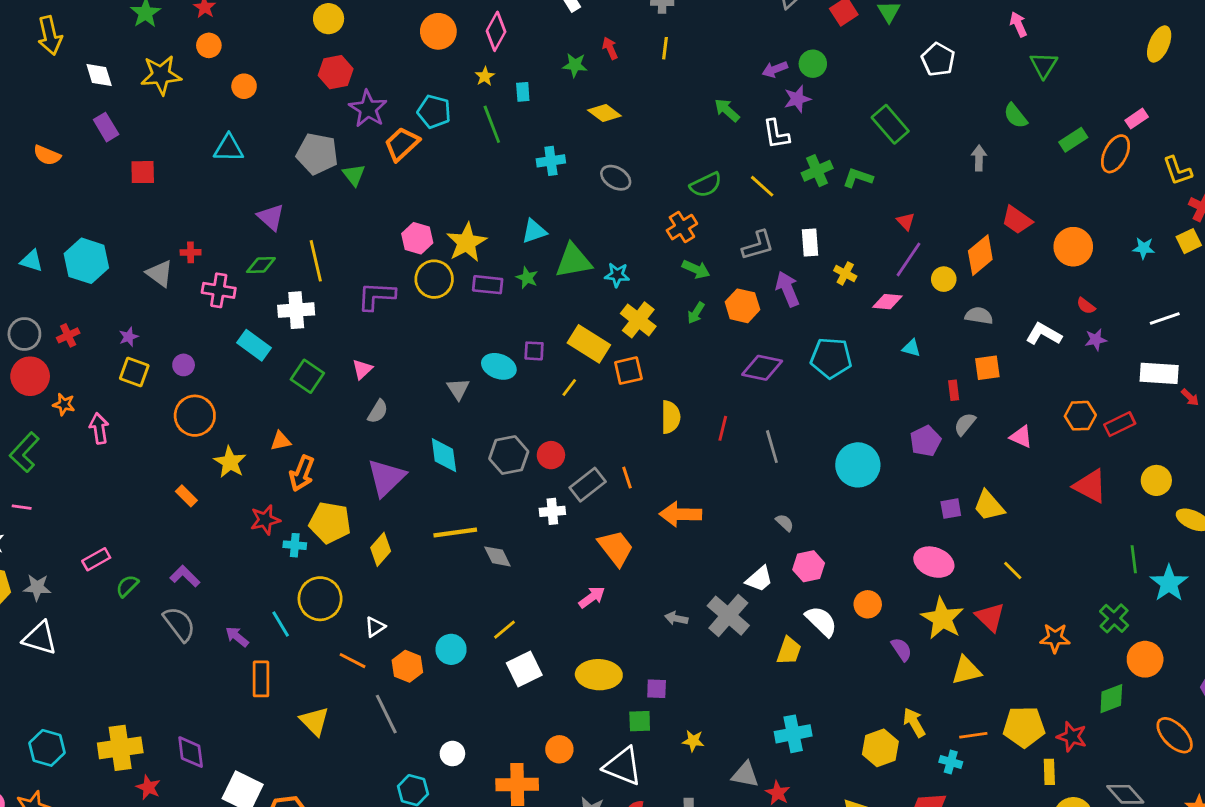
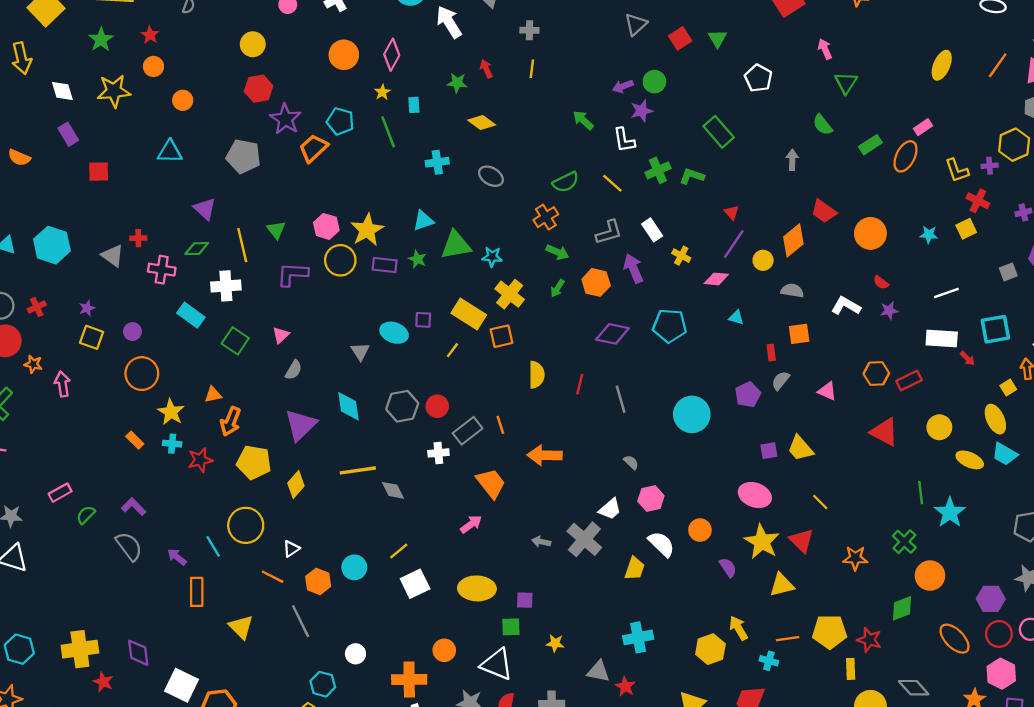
green triangle: (354, 175) -> (276, 230), moved
white rectangle: (810, 242) -> (652, 230), turned -30
cyan cross: (295, 545) -> (172, 444), moved

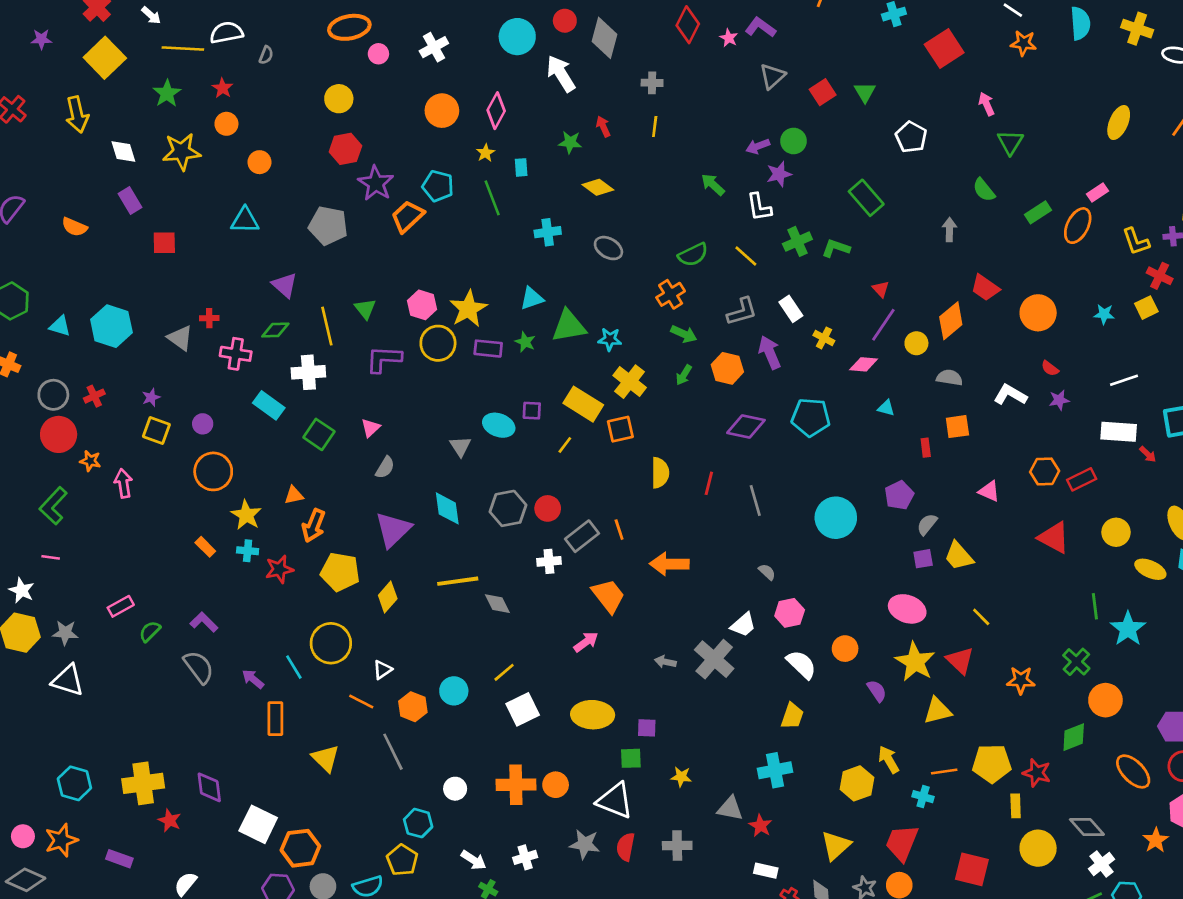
gray semicircle: (781, 381) -> (927, 524), moved
yellow trapezoid: (635, 569) -> (792, 716), moved
orange cross: (409, 679) -> (516, 785), moved

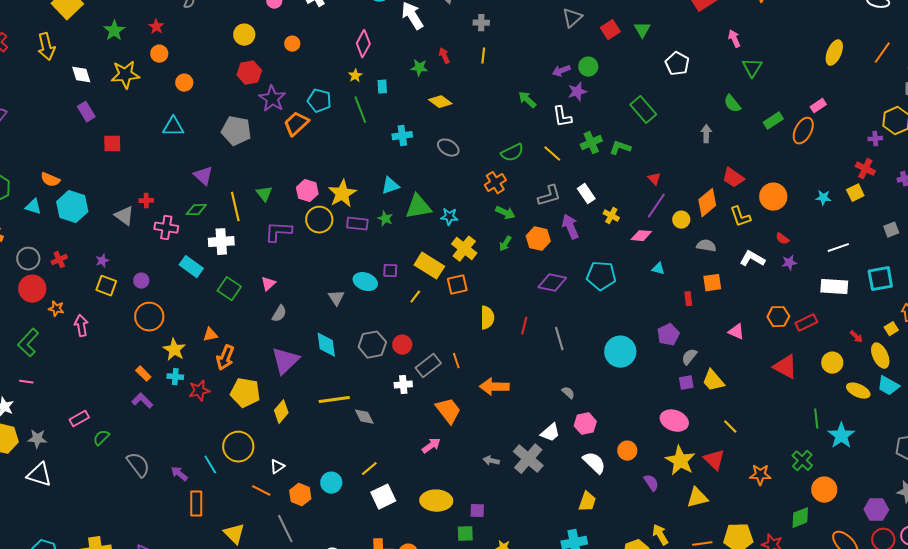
orange circle: (442, 111) -> (292, 44), moved, size x0.6
orange semicircle: (74, 227) -> (50, 180), moved
yellow L-shape: (1136, 241) -> (740, 217), moved
red arrow: (1148, 454) -> (856, 337), moved
purple L-shape: (204, 622) -> (142, 401), moved

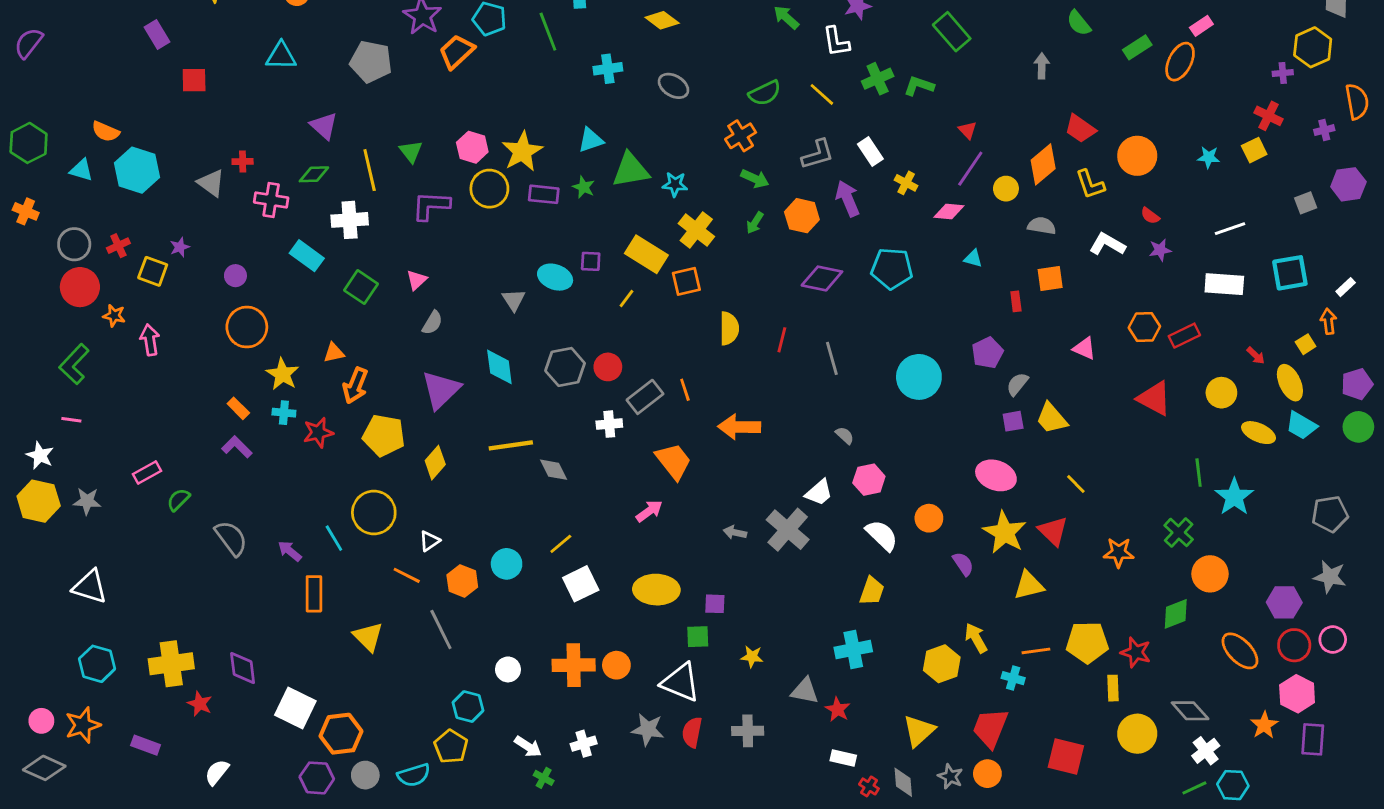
yellow square: (106, 286) -> (153, 271), moved
white triangle: (39, 475) -> (90, 587), moved

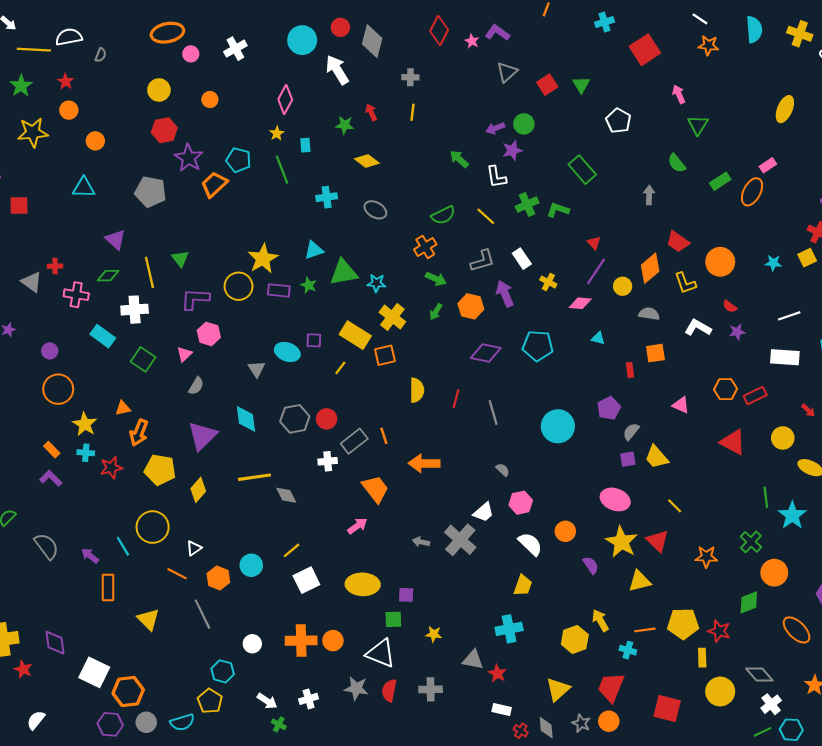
pink hexagon: (472, 147) -> (209, 334), moved

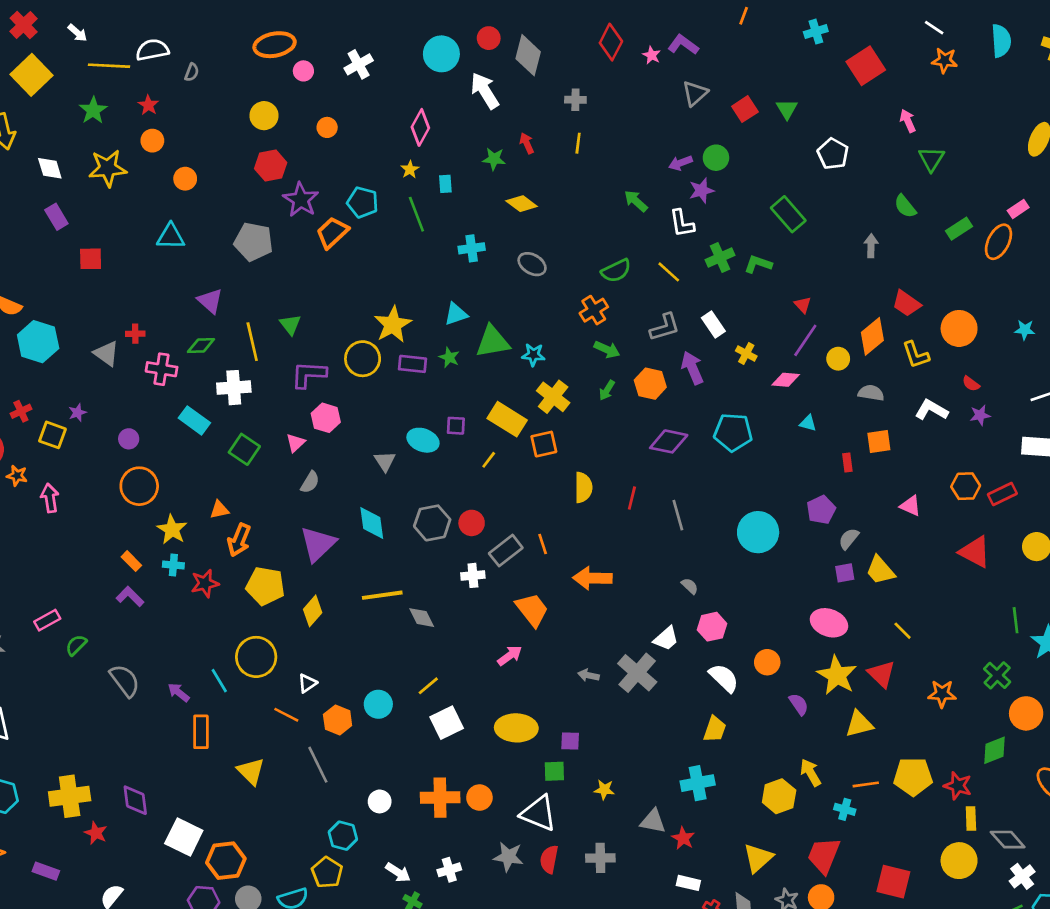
yellow rectangle: (702, 658) -> (971, 819), moved

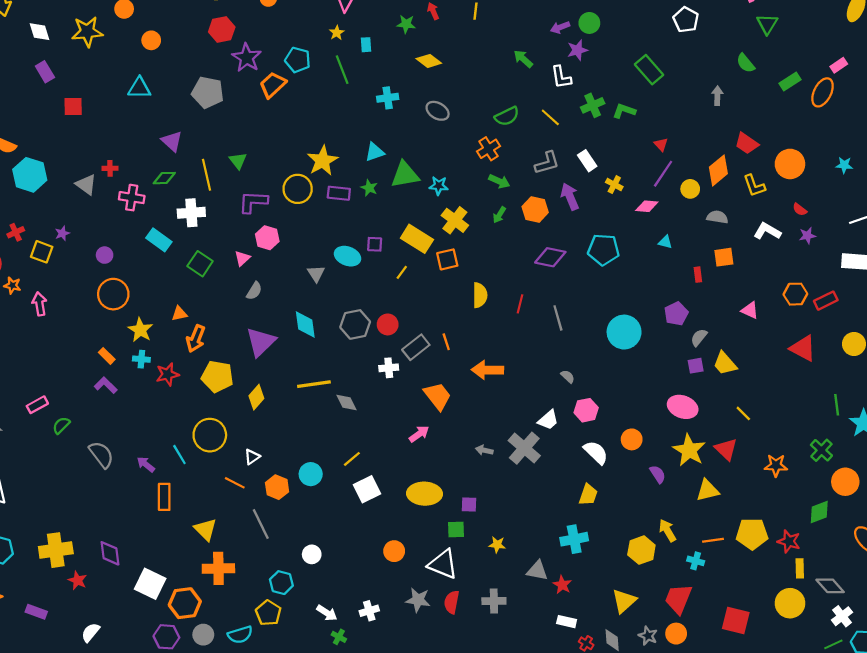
orange cross: (440, 798) -> (218, 568), moved

